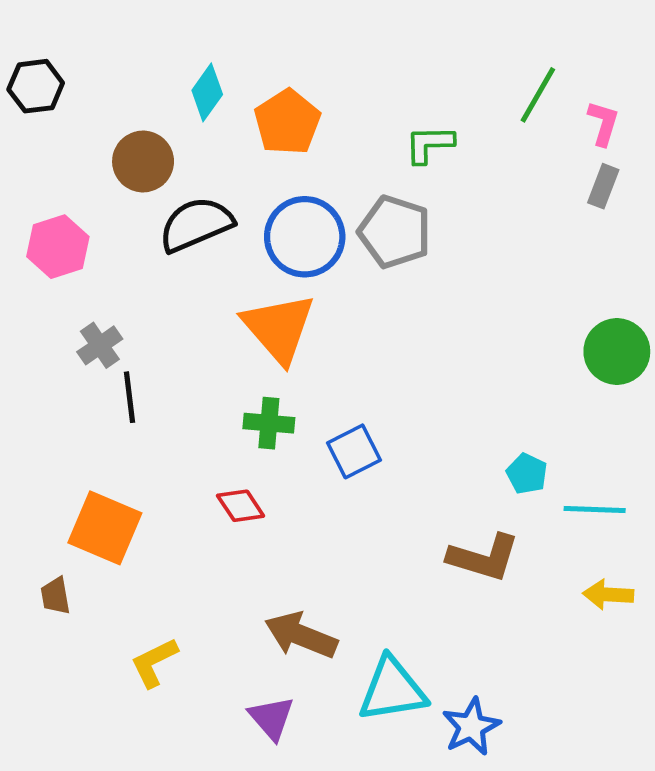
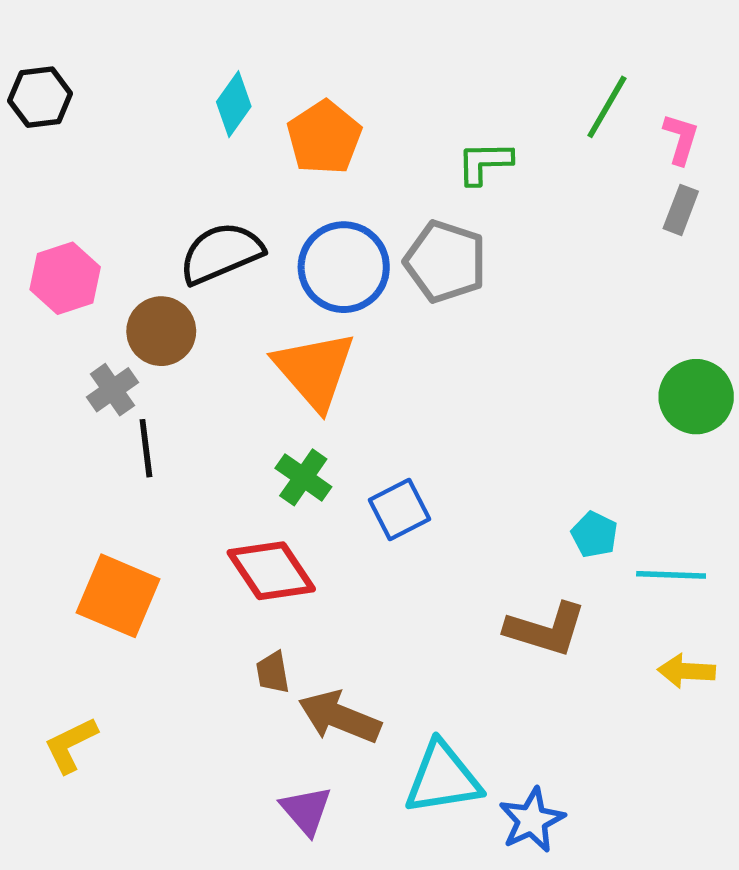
brown circle: (143, 161) -> (161, 331), moved
green cross: (269, 423) -> (303, 477), turned 30
red diamond: (241, 506) -> (271, 571), size x1.6
brown trapezoid: (55, 596) -> (273, 672), moved
yellow L-shape: (154, 662) -> (71, 745), moved

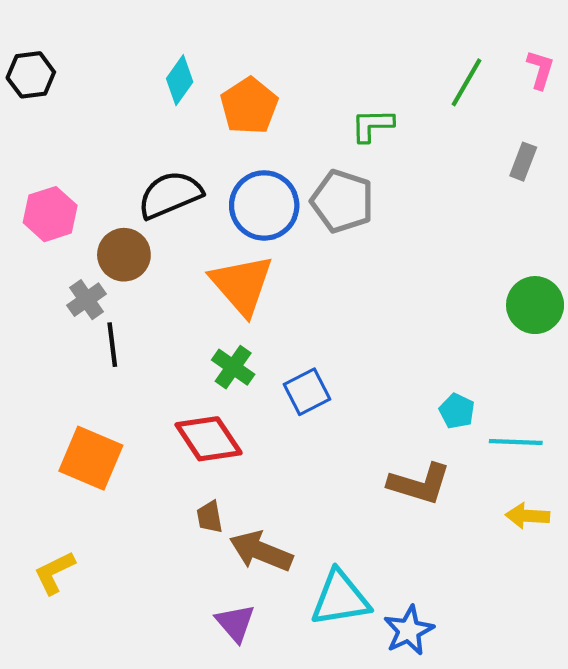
pink L-shape: (681, 139) -> (540, 70), moved

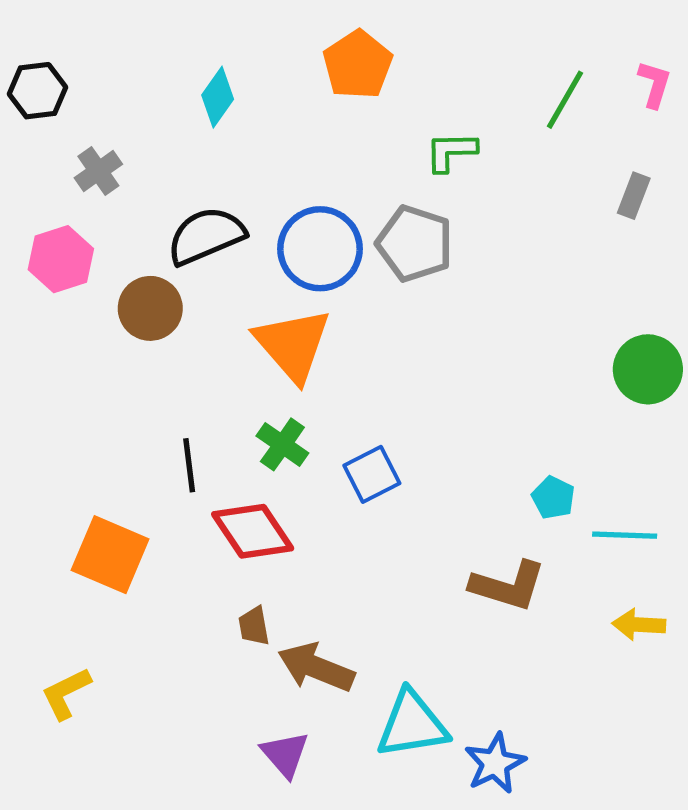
orange pentagon: (249, 106) -> (358, 65), moved
gray cross: (87, 300) -> (98, 171), moved
black line: (112, 345) -> (189, 465), moved

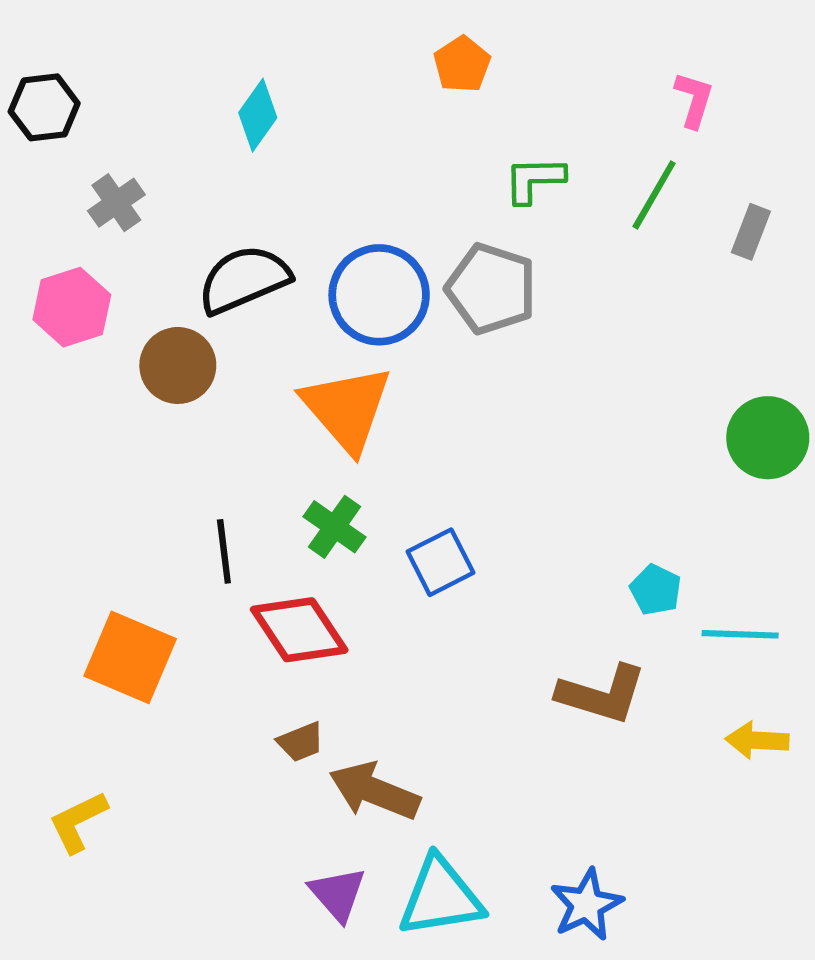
orange pentagon: (358, 65) -> (462, 64), moved, size x0.7
pink L-shape: (654, 84) -> (694, 100), moved
green line: (565, 100) -> (654, 195), moved
brown trapezoid: (254, 626) -> (301, 742), turned -102
cyan triangle: (412, 724) -> (441, 897), moved

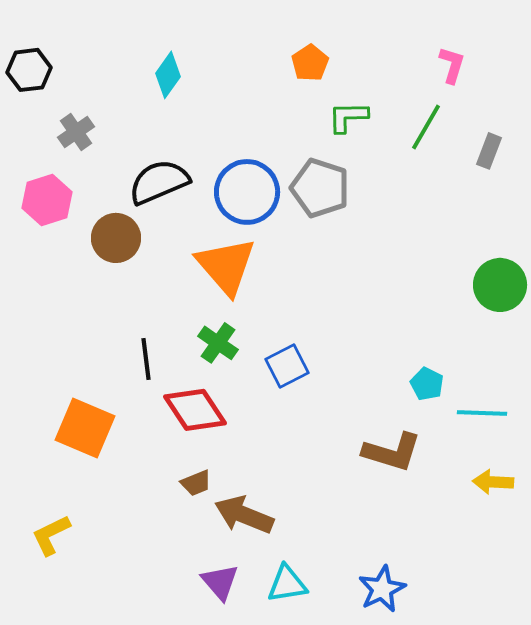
orange pentagon: (462, 64) -> (310, 63), moved
cyan triangle: (441, 897) -> (287, 584), size x0.7

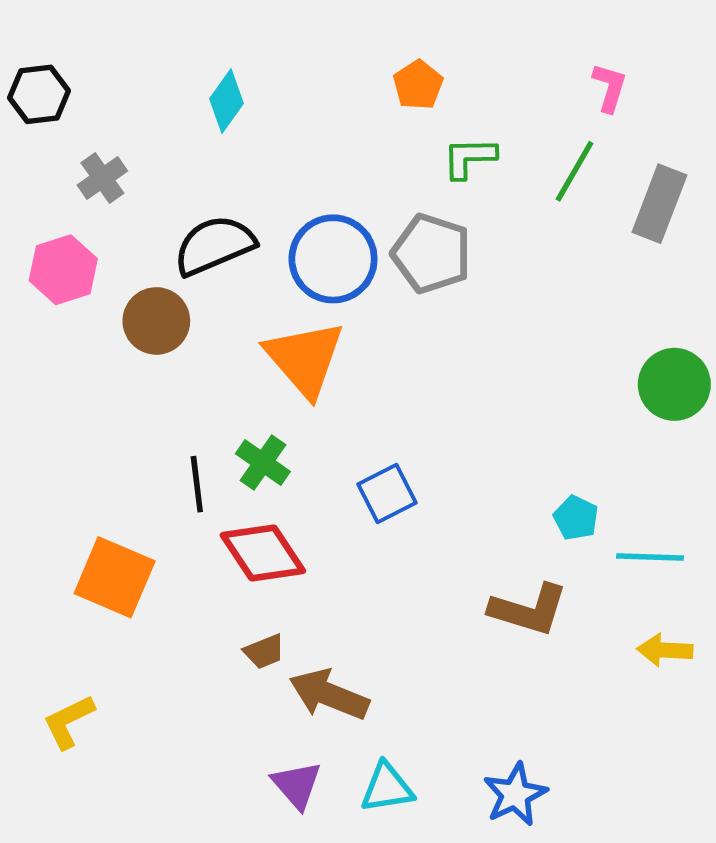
gray rectangle: (489, 151) -> (659, 204), size x1.6
green cross: (218, 343) -> (263, 463), moved

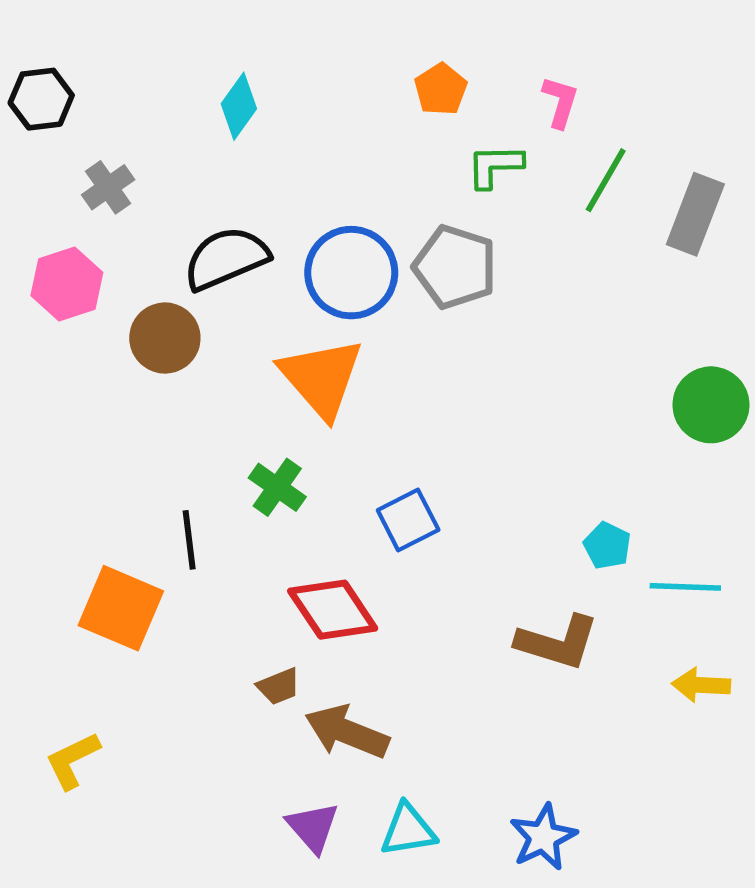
pink L-shape: (610, 88) -> (560, 102), moved
black line: (197, 484) -> (189, 540), moved
red diamond: (263, 553) -> (333, 610), moved

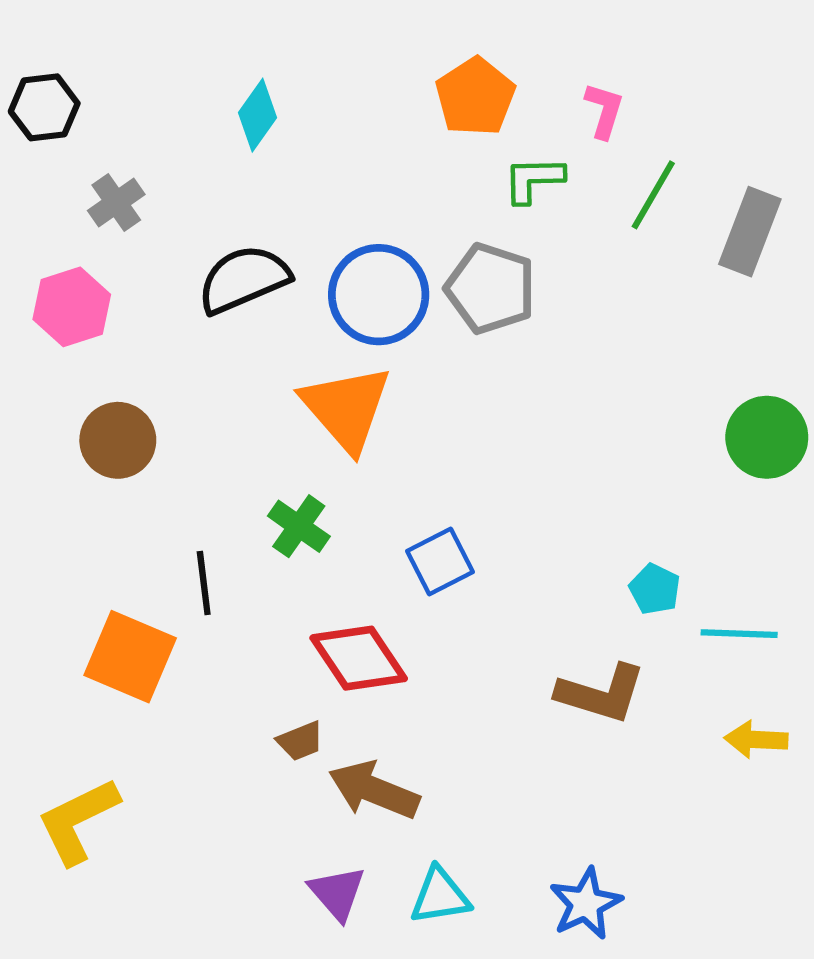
orange pentagon: (441, 89) -> (475, 97), size x1.4
brown circle: (165, 338) -> (118, 440), moved
yellow L-shape: (72, 760) -> (78, 821), size x1.4

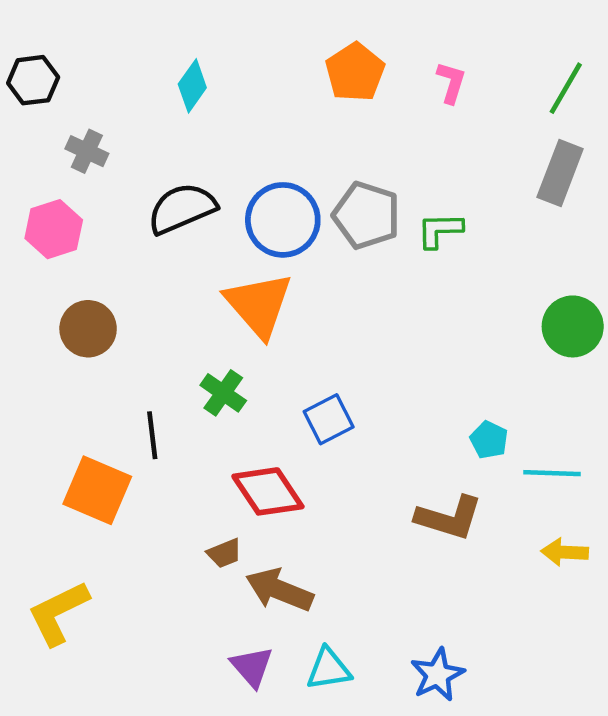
green L-shape: (534, 180) -> (440, 230), moved
green line: (653, 195) -> (566, 88), moved
gray cross: (116, 203) -> (87, 151), turned -30

